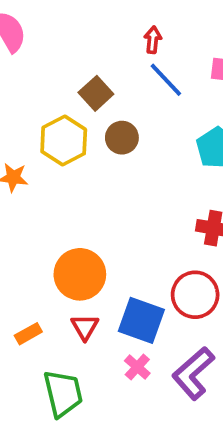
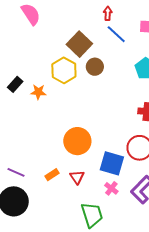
brown square: (96, 93) -> (79, 44), size x1.4
red triangle: (85, 327) -> (77, 177), moved
green trapezoid: (63, 393) -> (92, 215), moved

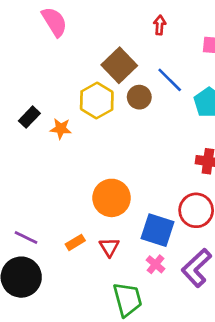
blue line: (116, 34) -> (170, 80), moved

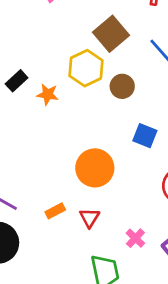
brown circle: (139, 97) -> (122, 86), moved
blue square: (157, 230) -> (145, 136), moved, size x0.7

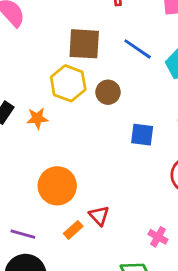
brown square: (111, 34) -> (84, 44), turned -32
orange circle: (95, 168) -> (57, 186), moved
red triangle: (90, 218) -> (99, 216), moved

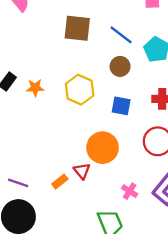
yellow hexagon: (68, 83) -> (80, 90), moved
brown circle: (108, 92) -> (120, 66), moved
orange circle: (57, 186) -> (103, 148), moved

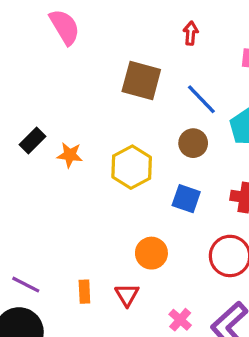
orange circle: (103, 148) -> (151, 253), size x0.7
red triangle: (82, 171) -> (127, 295), moved
orange rectangle: (60, 182) -> (84, 292), turned -63

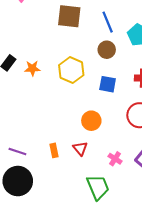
blue line: (201, 99) -> (108, 22), turned 30

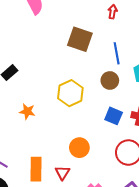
orange star: (32, 68) -> (27, 111), moved
blue square: (108, 84) -> (114, 116), moved
orange rectangle: (54, 150) -> (36, 169), size x1.6

